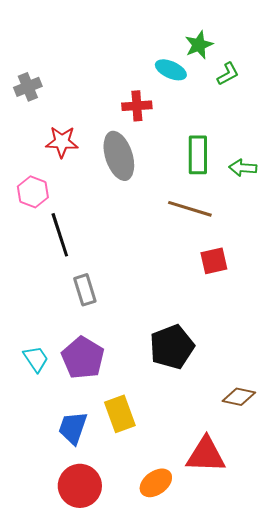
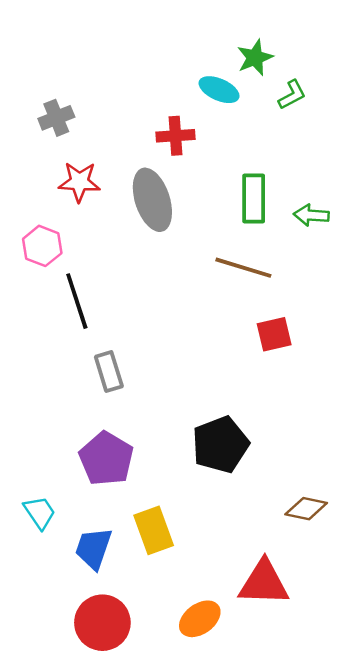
gray cross: (28, 87) -> (56, 118), moved
cyan trapezoid: (36, 359) -> (40, 512), moved

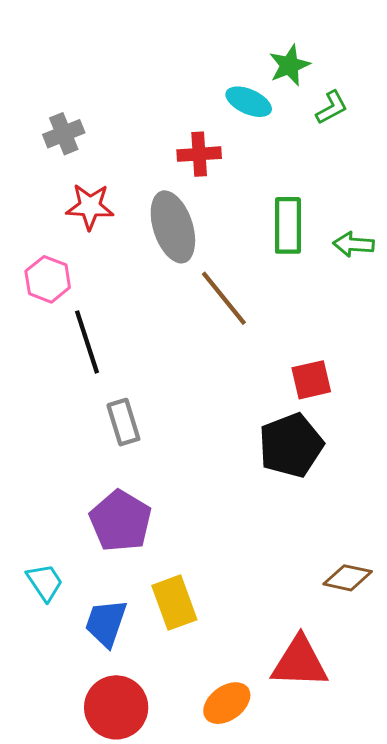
brown line: (243, 268) -> (224, 298), moved, turned 34
black pentagon: (220, 445) -> (291, 445), moved

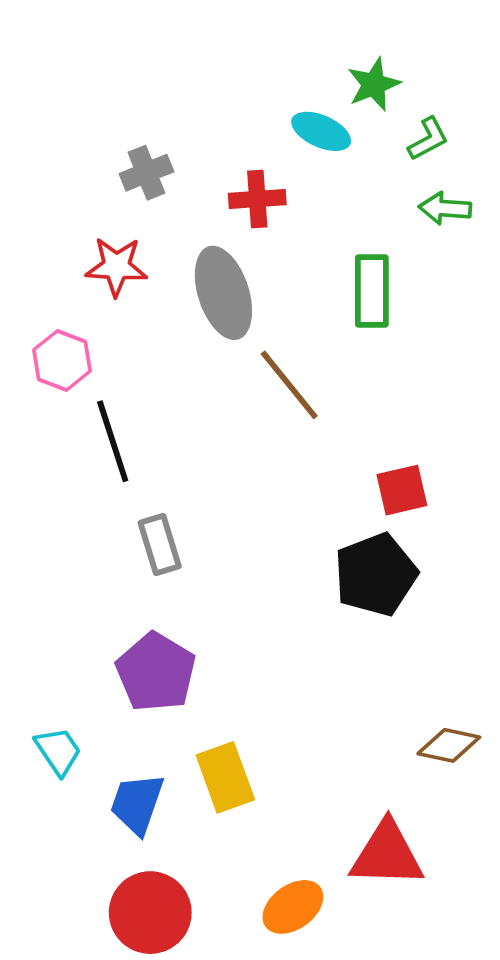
gray cross: (64, 134) -> (146, 173), moved
green arrow: (353, 244) -> (445, 208), moved

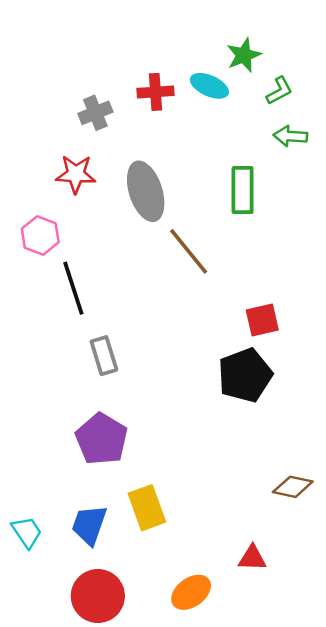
red cross: (257, 199) -> (155, 92), moved
cyan trapezoid: (58, 751) -> (27, 532), moved
red triangle: (387, 854) -> (252, 558), size x0.6

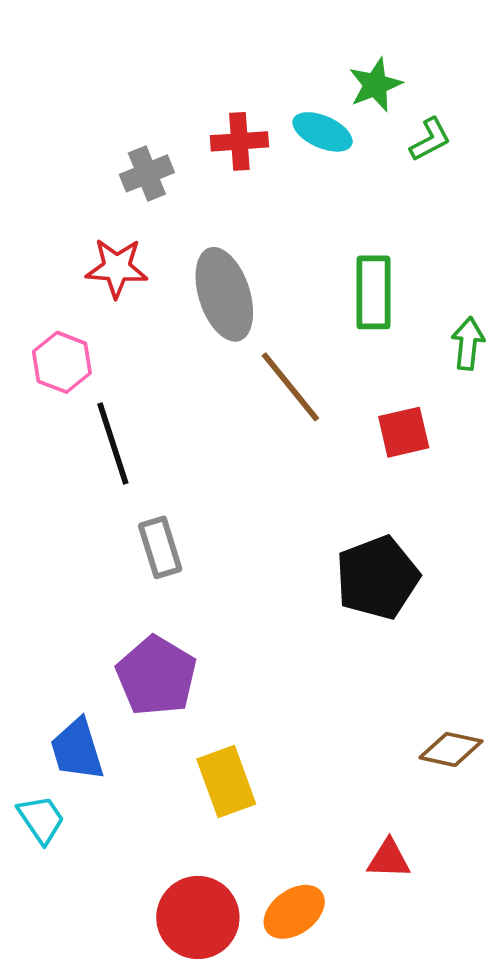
green arrow: (290, 136) -> (468, 343), moved, turned 92
red square: (262, 320) -> (404, 432), moved
blue trapezoid: (89, 525) -> (77, 749), moved, turned -36
red circle: (98, 596) -> (198, 917), moved

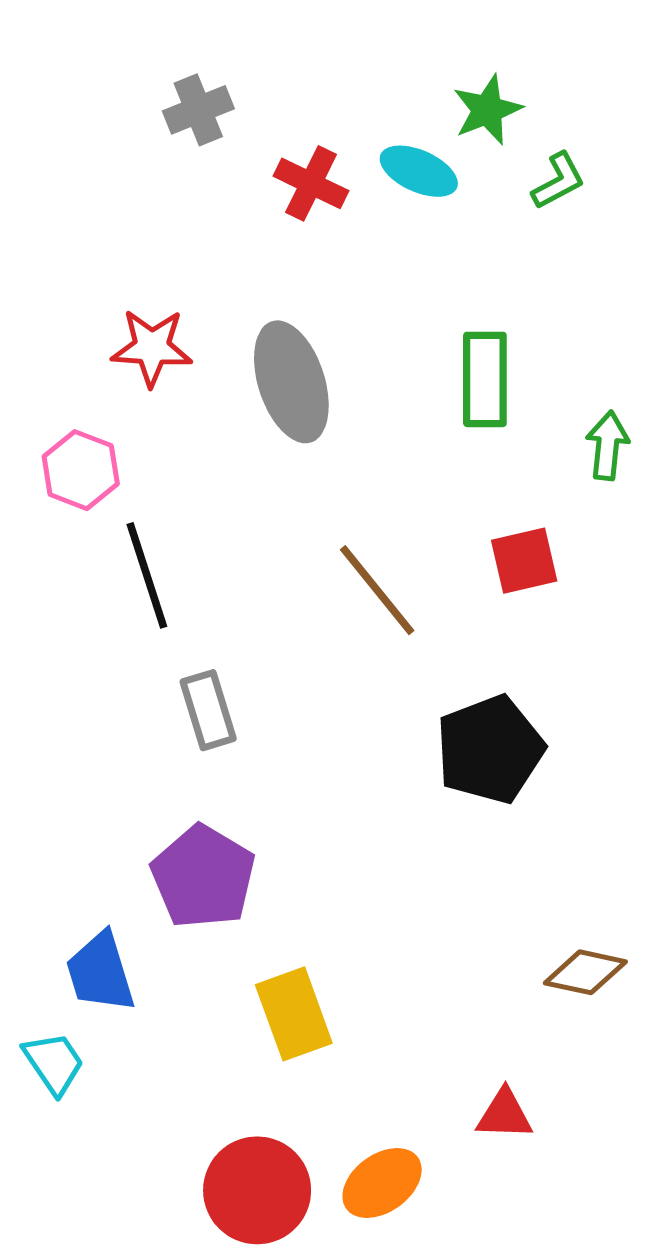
red cross: (239, 141) -> (311, 183), turned 30
gray cross: (147, 173) -> (198, 110), moved
brown line: (290, 387) -> (377, 590), moved

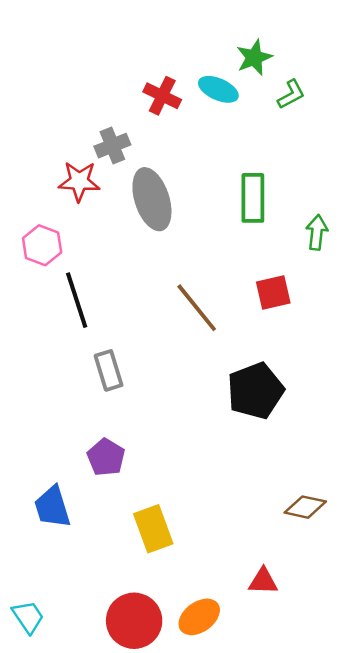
gray cross: (198, 110) -> (112, 146), moved
purple pentagon: (203, 877) -> (106, 457), size x0.7
cyan trapezoid: (54, 1063) -> (28, 617), moved

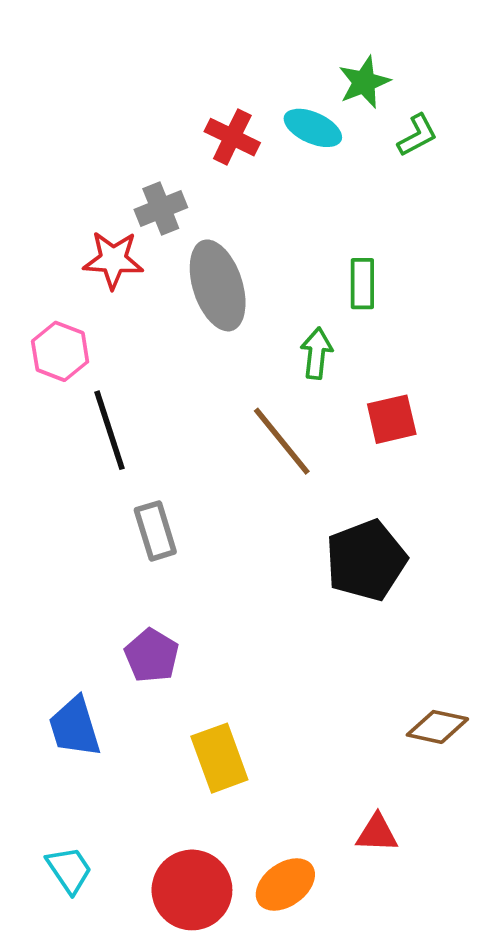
green rectangle: (253, 198) -> (362, 284), size x0.7
green arrow: (317, 232) -> (317, 353), moved
cyan trapezoid: (28, 617) -> (69, 870), moved

